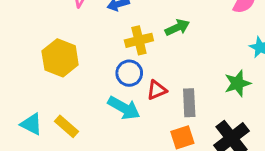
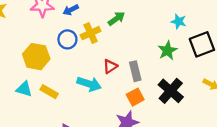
blue circle: (129, 73) -> (67, 39), moved
cyan triangle: (31, 124) -> (24, 89), moved
yellow rectangle: (66, 126) -> (49, 92), moved

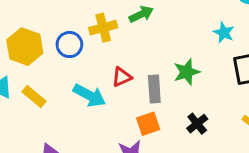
blue circle: (67, 39) -> (69, 45), moved
green star: (167, 51) -> (187, 72), moved
black cross: (171, 91) -> (197, 124), size x0.6

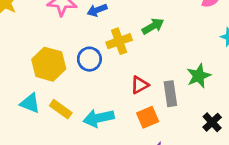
cyan arrow: (89, 95) -> (99, 118), moved, turned 144
orange square: (148, 124) -> (148, 117), moved

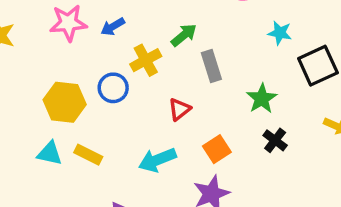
green star: (199, 76) -> (262, 99), moved
gray rectangle: (170, 94) -> (211, 66), moved
orange square: (148, 117) -> (217, 149), moved
cyan arrow: (99, 118) -> (157, 160), moved

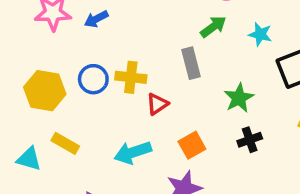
green arrow: (184, 35) -> (213, 27), moved
yellow cross: (146, 60) -> (131, 77), moved, turned 32
black cross: (275, 140) -> (250, 140), turned 30
cyan triangle: (50, 153) -> (29, 159), moved

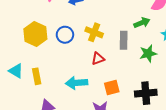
yellow cross: (131, 77) -> (94, 32), moved
green star: (239, 98) -> (148, 53), moved
black cross: (250, 140) -> (146, 93), size x1.5
yellow rectangle: (65, 143) -> (37, 76), moved, turned 35

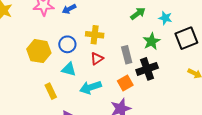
gray rectangle: (124, 40) -> (127, 55), moved
red triangle: (98, 59) -> (97, 59), moved
cyan triangle: (16, 71) -> (69, 69), moved
black cross: (146, 93) -> (147, 69), moved

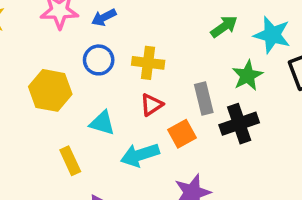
cyan star: (165, 18) -> (272, 35), size x1.5
blue circle: (67, 44) -> (99, 60), moved
orange square: (125, 83) -> (182, 134), moved

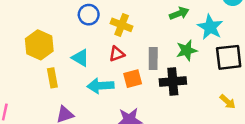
yellow hexagon: (50, 90) -> (39, 45), moved

